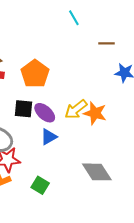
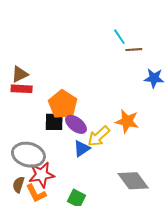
cyan line: (74, 18) -> (119, 37), moved
orange pentagon: (35, 74) -> (63, 104), moved
yellow arrow: (76, 109) -> (99, 136), moved

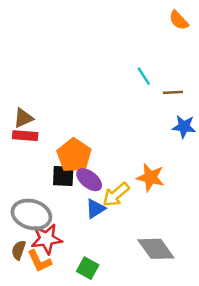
brown line: (134, 50) -> (173, 92), moved

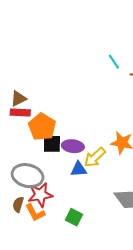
orange pentagon: (74, 155) -> (42, 127), moved
purple ellipse: (89, 180) -> (73, 146), turned -30
blue triangle: (95, 209) -> (79, 169), turned 30

